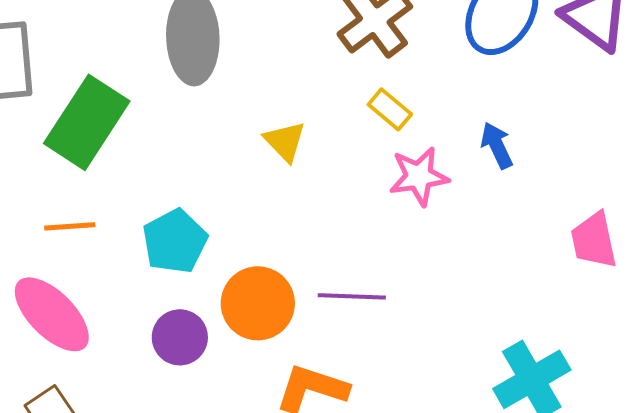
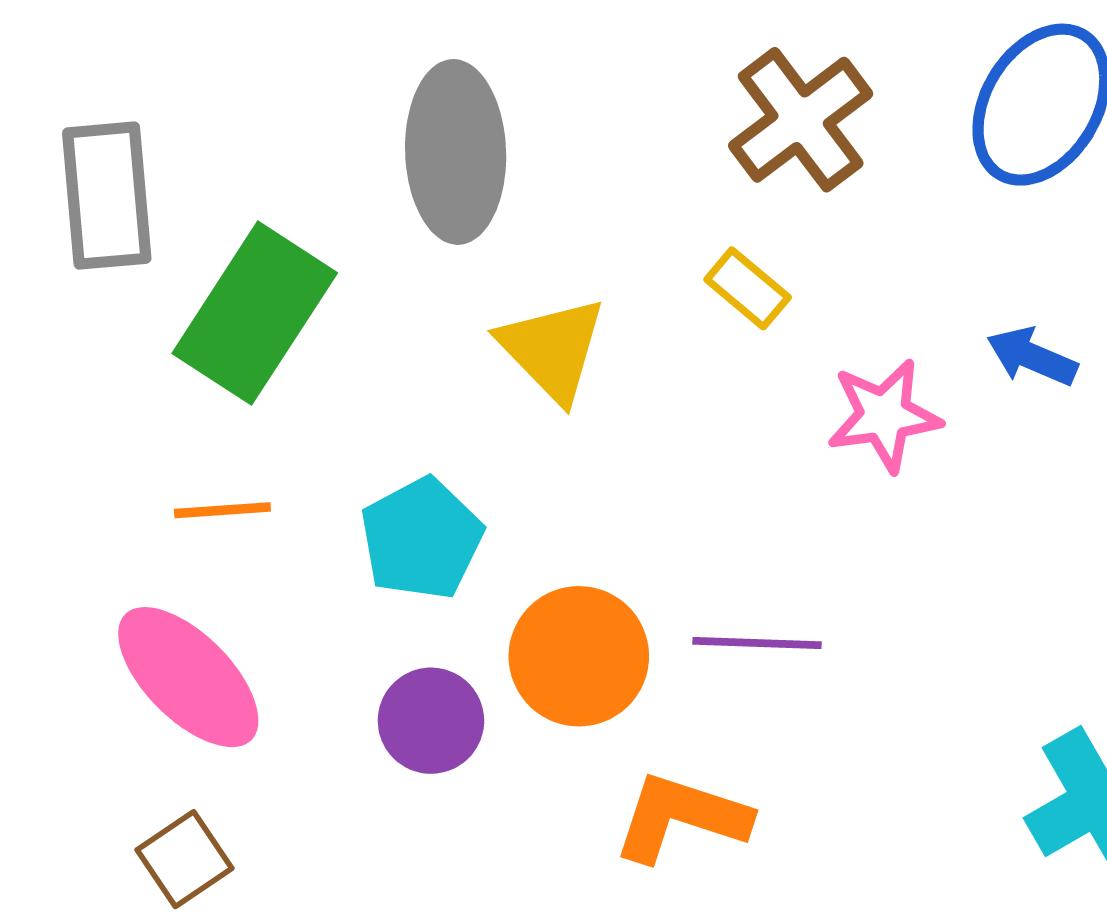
yellow rectangle: (390, 109) -> (748, 288), moved
yellow triangle: (285, 141) -> (552, 349), moved, size x1.4
blue arrow: (497, 145) -> (1032, 357), turned -42

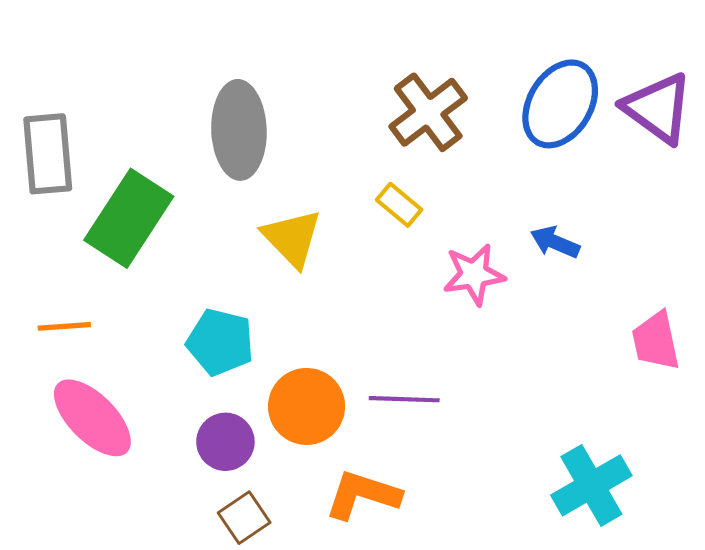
orange line: (222, 510) -> (64, 326), moved
cyan pentagon: (421, 539) -> (220, 342), turned -30
brown square: (185, 859) -> (244, 518), moved

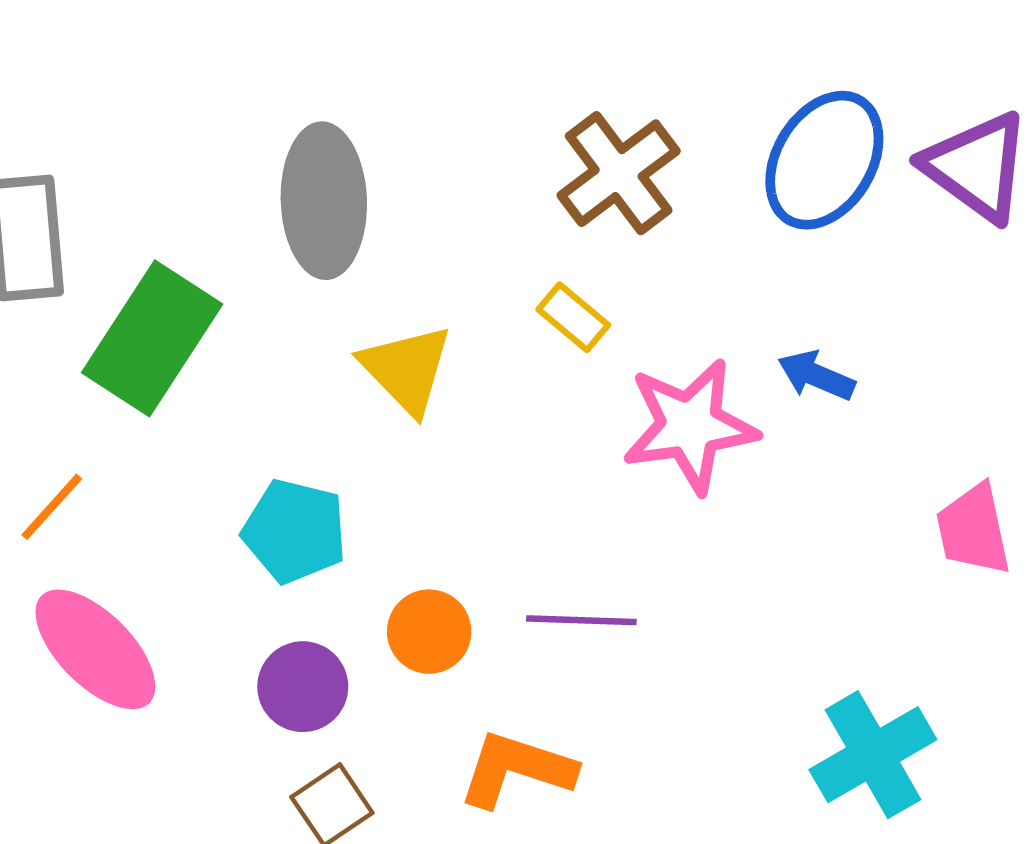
pink star: (474, 274) -> (690, 426), size x1.4
orange line: (64, 326) -> (52, 507), turned -44
orange circle: (307, 406) -> (429, 632), size x0.7

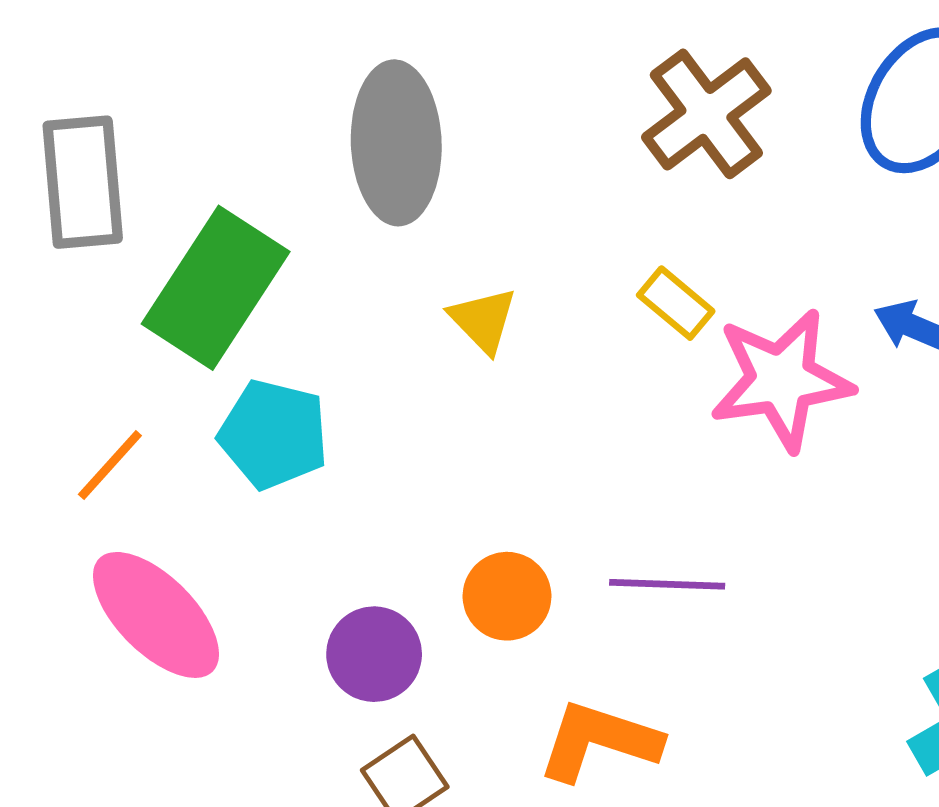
yellow rectangle: (573, 317) -> (676, 303), moved
yellow triangle: (406, 369) -> (483, 320), size x0.7
cyan pentagon: (295, 531) -> (274, 434), moved

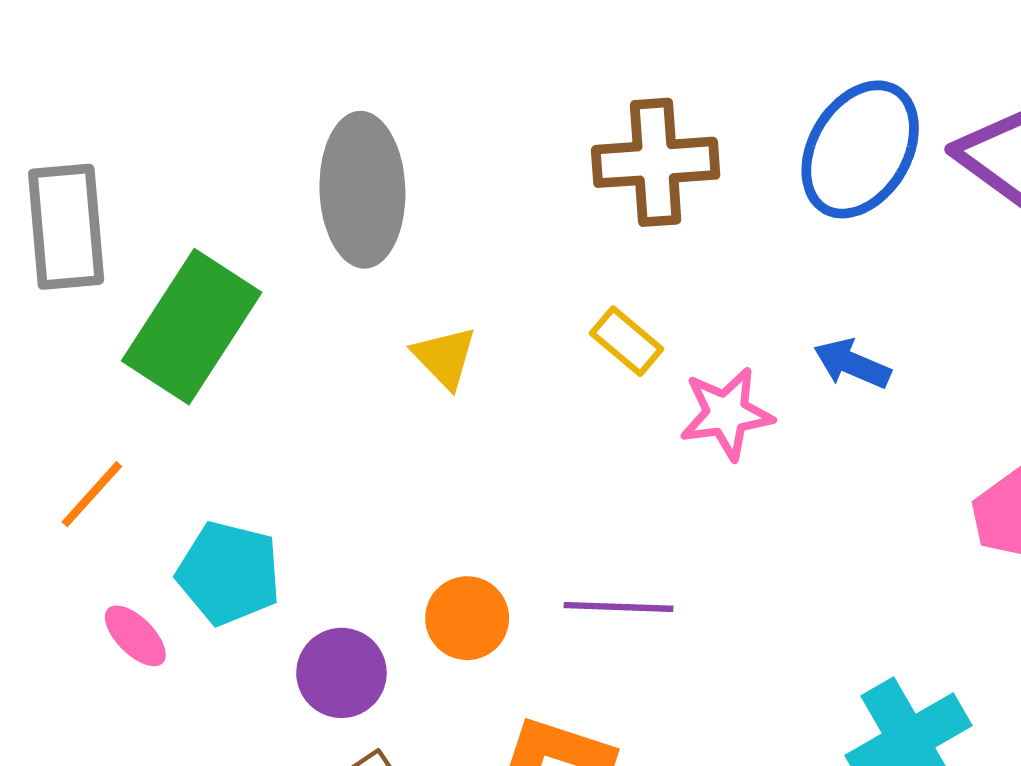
brown cross: (706, 114) -> (656, 162), turned 33
pink star: (781, 380) -> (726, 414), size x0.7
cyan pentagon: (274, 434) -> (229, 573), moved
pink ellipse: (156, 615) -> (135, 636), size x0.5

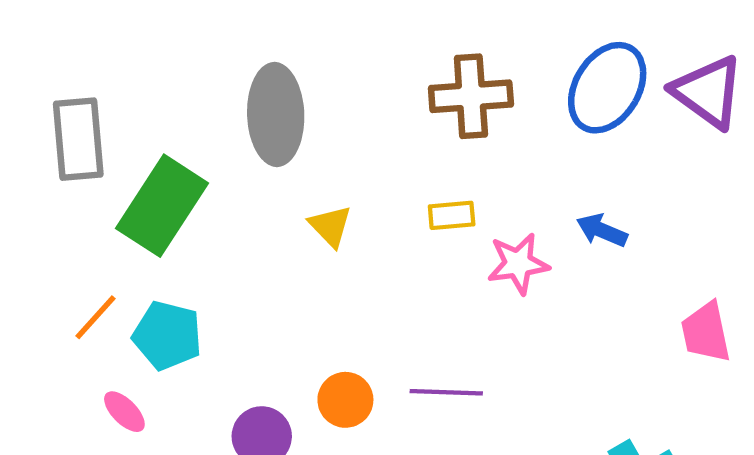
yellow rectangle: (627, 341) -> (452, 215), turned -45
cyan pentagon: (229, 573) -> (167, 335), moved

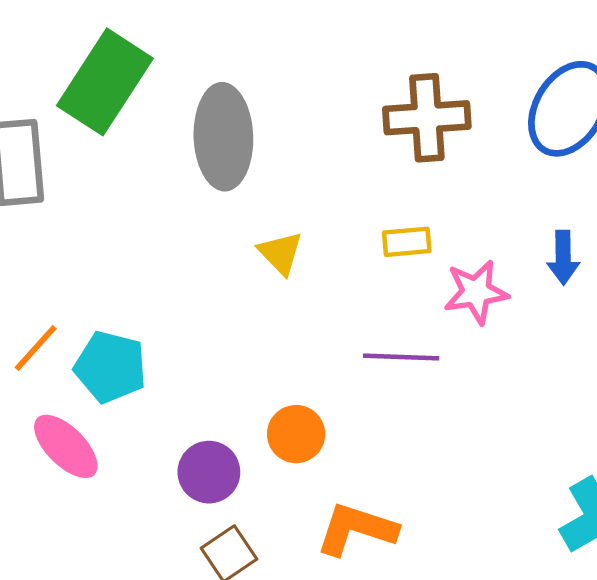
green rectangle: (162, 206) -> (105, 82), moved
blue arrow: (602, 230) -> (563, 257), turned -114
purple line: (446, 392) -> (401, 357), moved
pink ellipse: (124, 412) -> (66, 446), size x1.5

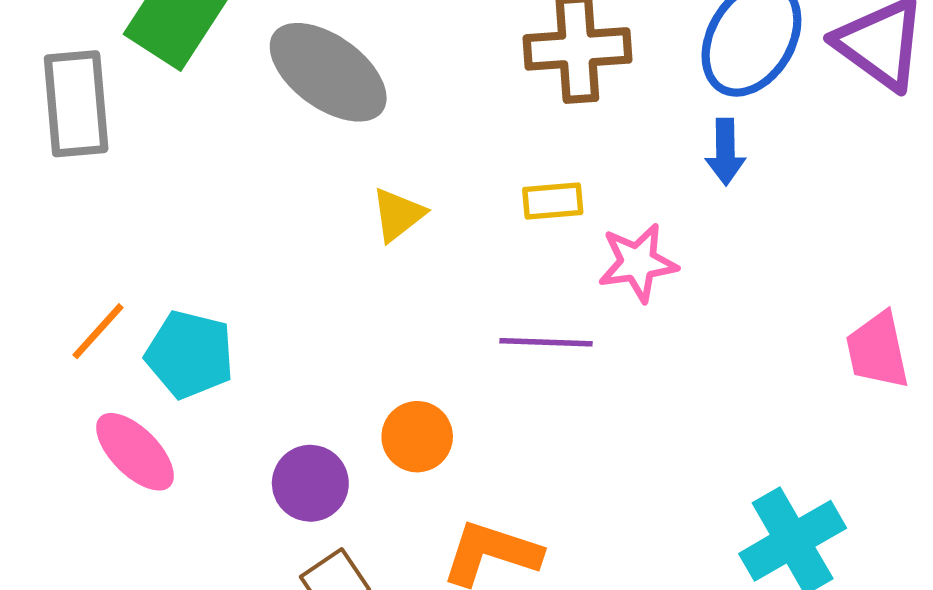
gray ellipse: (223, 137) -> (328, 72), turned -52
yellow triangle: (280, 253) -> (398, 215), turned 36
blue arrow: (563, 257) -> (725, 152), moved

